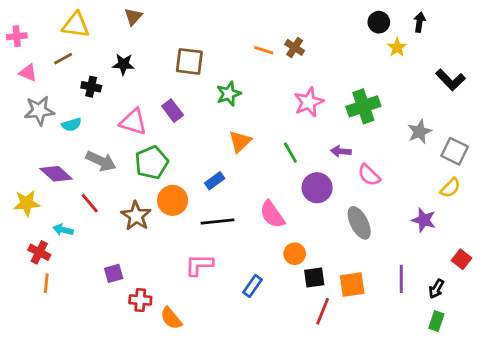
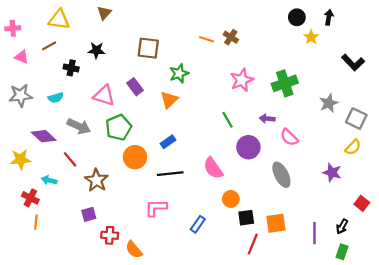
gray star: (39, 111) -> (20, 95), moved
orange triangle: (240, 141) -> (169, 100), moved
brown star: (136, 216) -> (96, 180), moved
purple line: (401, 279) -> (314, 233), moved

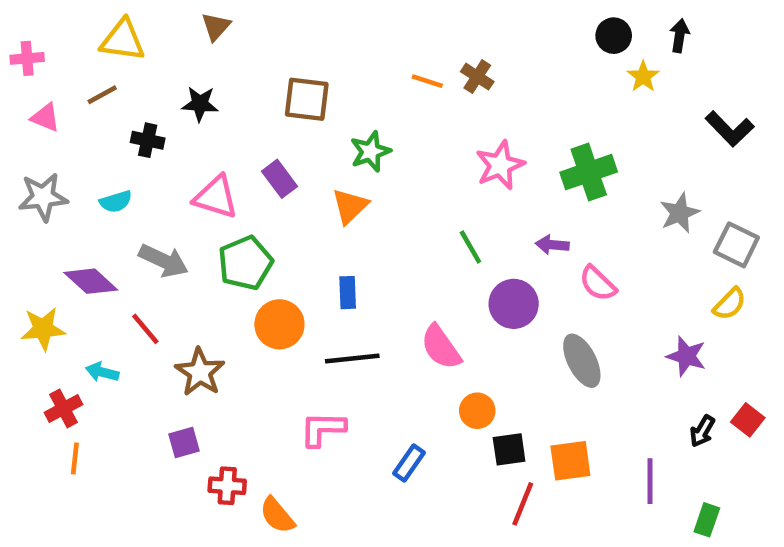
blue rectangle: (168, 142) -> (348, 293), turned -56
red cross: (30, 198) -> (64, 408), turned 35
black arrow: (342, 226) -> (702, 431), moved

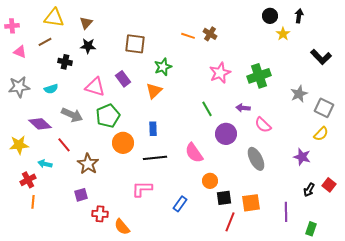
brown triangle: (216, 27) -> (86, 23), moved

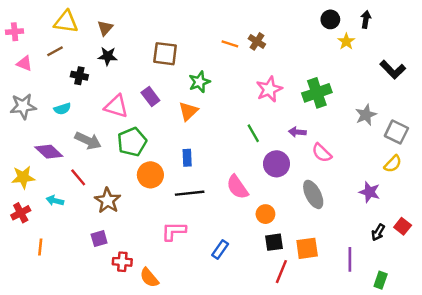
red cross: (28, 180) -> (21, 213), moved
orange circle: (210, 181) -> (265, 214), moved

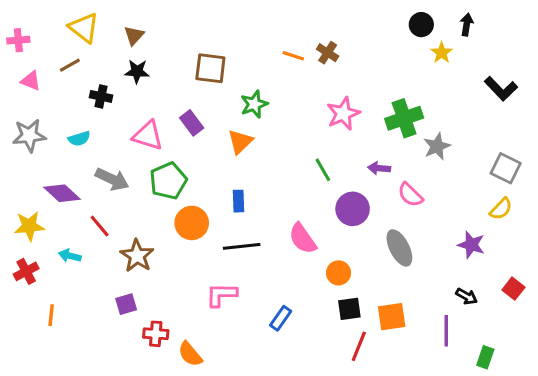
yellow triangle: (66, 22) -> (84, 28), turned 30
gray star: (366, 115) -> (437, 146), moved
black arrow: (378, 232) -> (467, 296), moved, turned -91

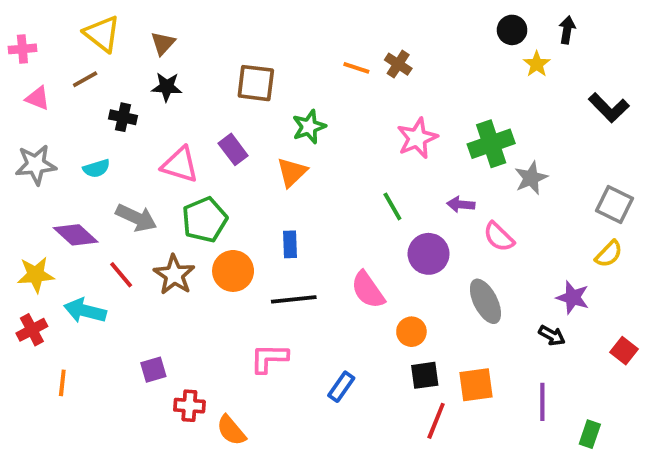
cyan arrow: (70, 256) -> (85, 311), size x1.5
brown star: (137, 256) -> (174, 275), moved
black arrow: (467, 296) -> (552, 335), moved

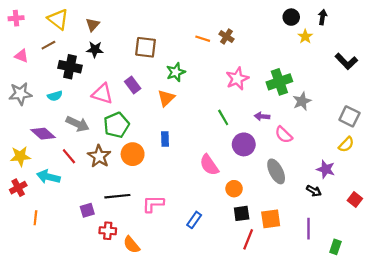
pink cross: (22, 49) -> (16, 18), moved
black cross: (123, 117) -> (70, 67), size x1.5
black line: (294, 299) -> (117, 196), moved

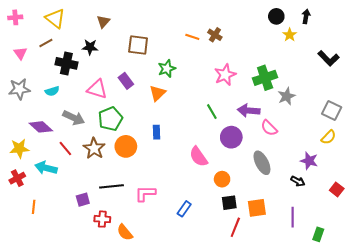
brown triangle: (93, 25) -> (103, 21), moved
pink triangle: (21, 56) -> (20, 53), turned 32
purple arrow: (262, 116) -> (249, 111), size x1.5

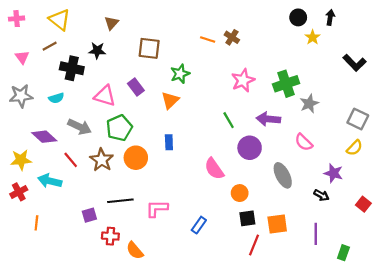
pink semicircle: (269, 128) -> (304, 142), moved

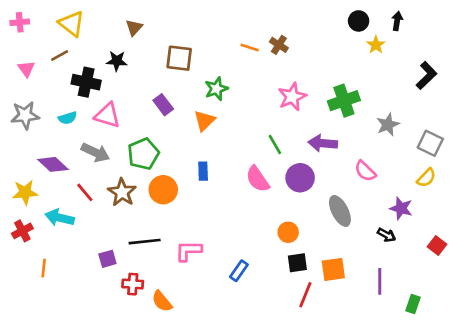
black L-shape: (355, 63) -> (426, 75), turned -90
pink triangle: (105, 96) -> (107, 115), moved
gray star: (309, 104) -> (388, 125), moved
pink semicircle: (214, 169) -> (258, 179), moved

